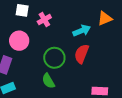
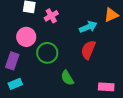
green circle: (54, 58) -> (47, 53), moved
green semicircle: (48, 81) -> (67, 78), moved

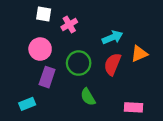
orange triangle: (111, 15) -> (139, 54), moved
green circle: (47, 53) -> (79, 63), moved
purple rectangle: (12, 61) -> (47, 77), moved

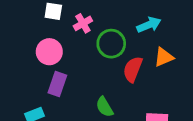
cyan arrow: (112, 37) -> (149, 25), moved
green circle: (79, 63) -> (111, 44), moved

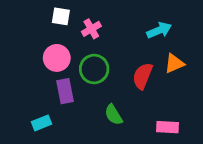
green circle: (111, 44) -> (94, 69), moved
purple rectangle: (57, 84) -> (65, 91), turned -30

